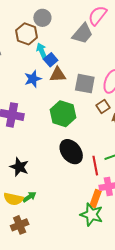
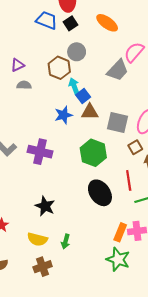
red line: (95, 166) -> (129, 180), moved
green arrow: (29, 197) -> (66, 242), moved, turned 136
orange rectangle: (95, 199) -> (120, 232), moved

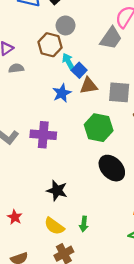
yellow semicircle: (37, 239) -> (54, 226), turned 30

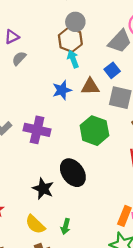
brown hexagon: (50, 45) -> (70, 40), moved
gray semicircle: (16, 68) -> (19, 58), turned -48
blue square: (79, 70) -> (112, 70), moved
black ellipse: (112, 168) -> (73, 173), moved

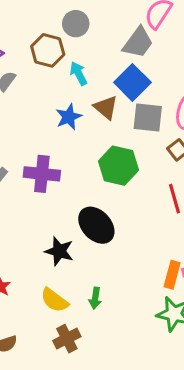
brown hexagon: (70, 40) -> (48, 50), moved
blue square: (112, 70) -> (132, 82), size x1.6
brown triangle: (90, 87) -> (106, 108), turned 48

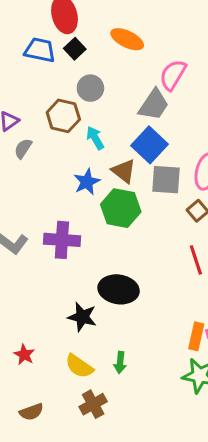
green hexagon: (118, 166) -> (121, 208), moved
black ellipse: (96, 225) -> (119, 289), turned -36

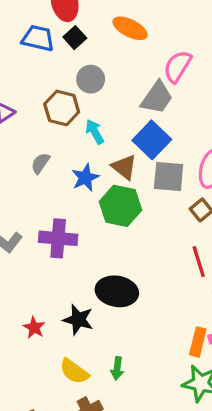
gray semicircle: (23, 148) -> (40, 163), moved
red star: (24, 355) -> (34, 328), moved

